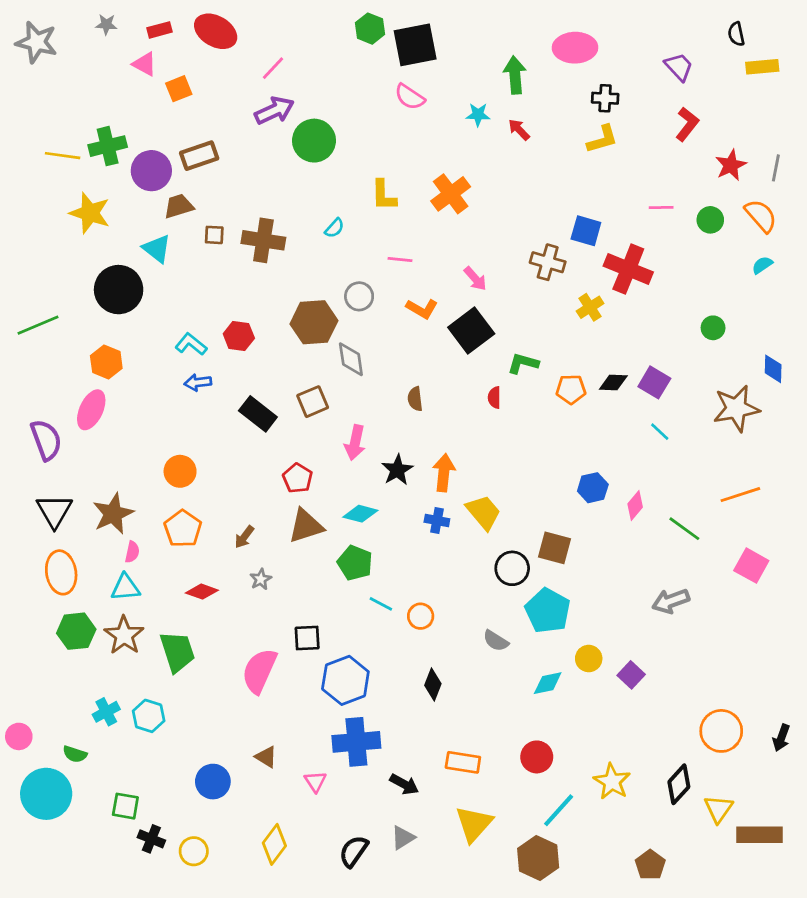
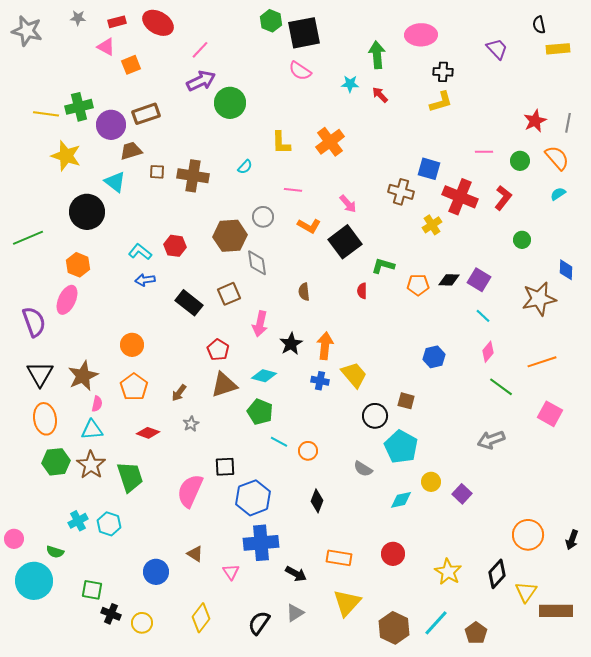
red L-shape: (687, 124) -> (503, 198), moved
pink diamond: (635, 505) -> (488, 352), moved
brown square: (555, 548) -> (406, 401), size x0.7
cyan line: (559, 810) -> (436, 623), moved

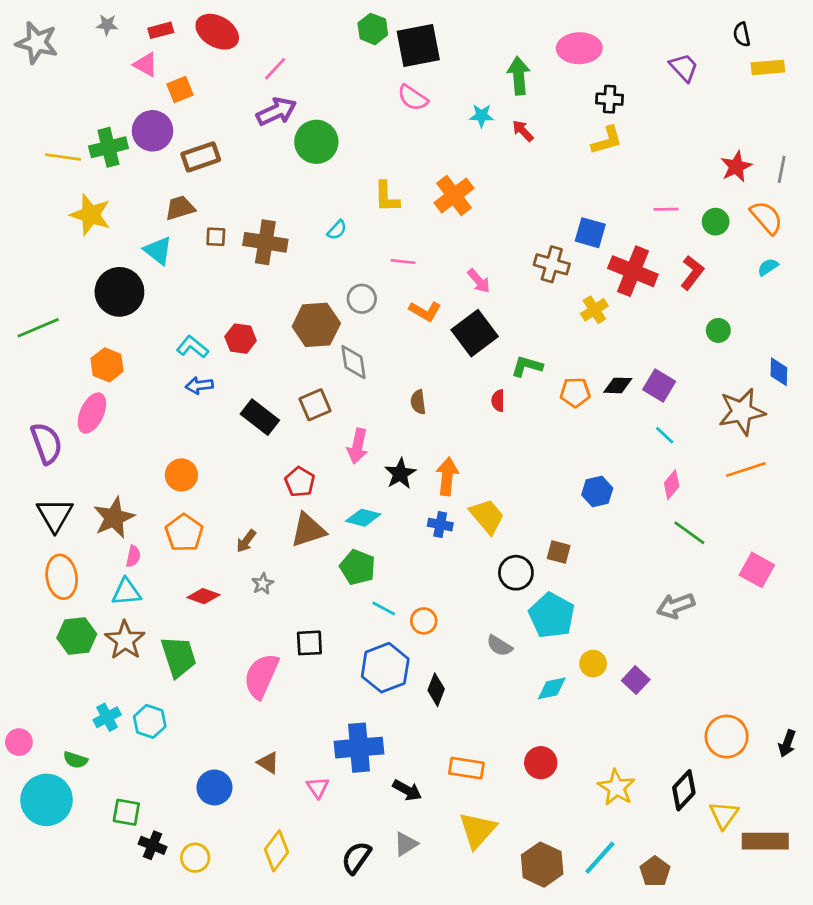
purple circle: (111, 125) -> (152, 131), moved
orange line: (542, 362) -> (746, 469), moved
blue hexagon: (253, 498) -> (385, 668), moved

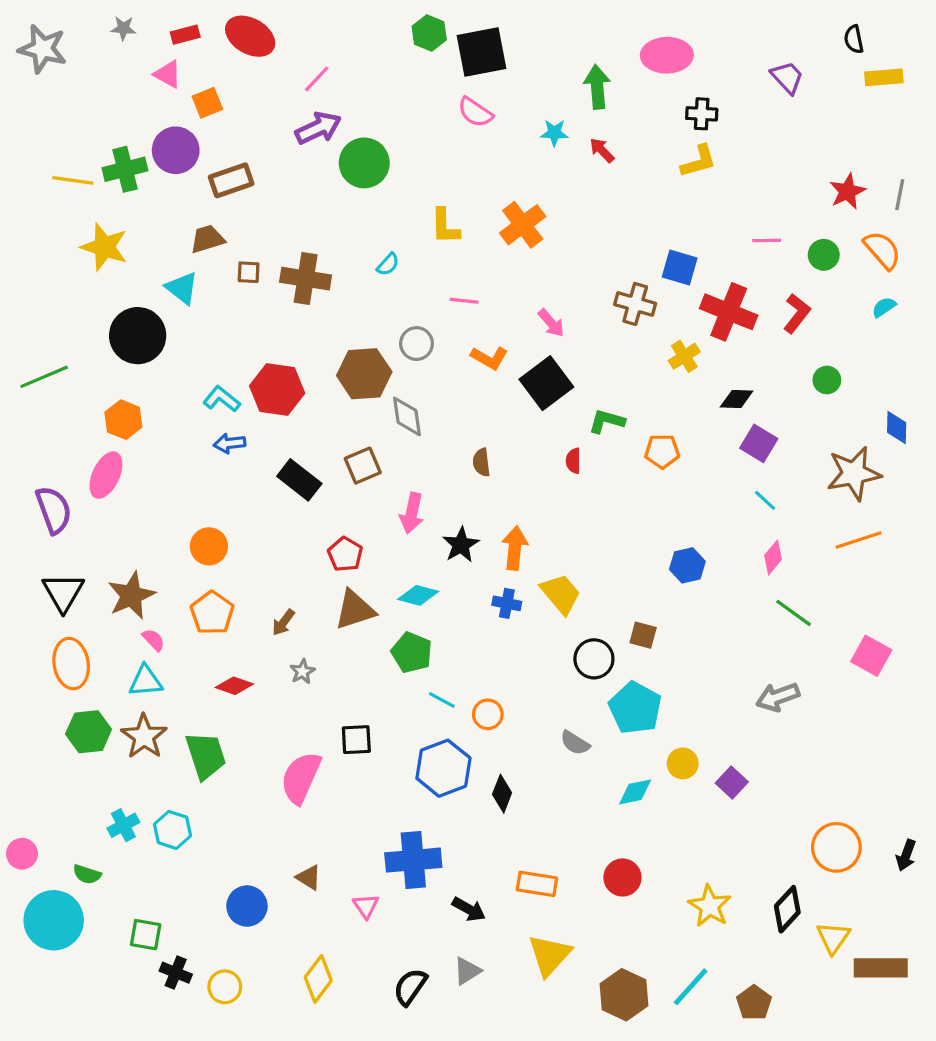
red hexagon: (241, 339) -> (277, 390), size x1.5
black diamond: (618, 385) -> (737, 399), moved
pink semicircle: (133, 556) -> (153, 640), turned -55

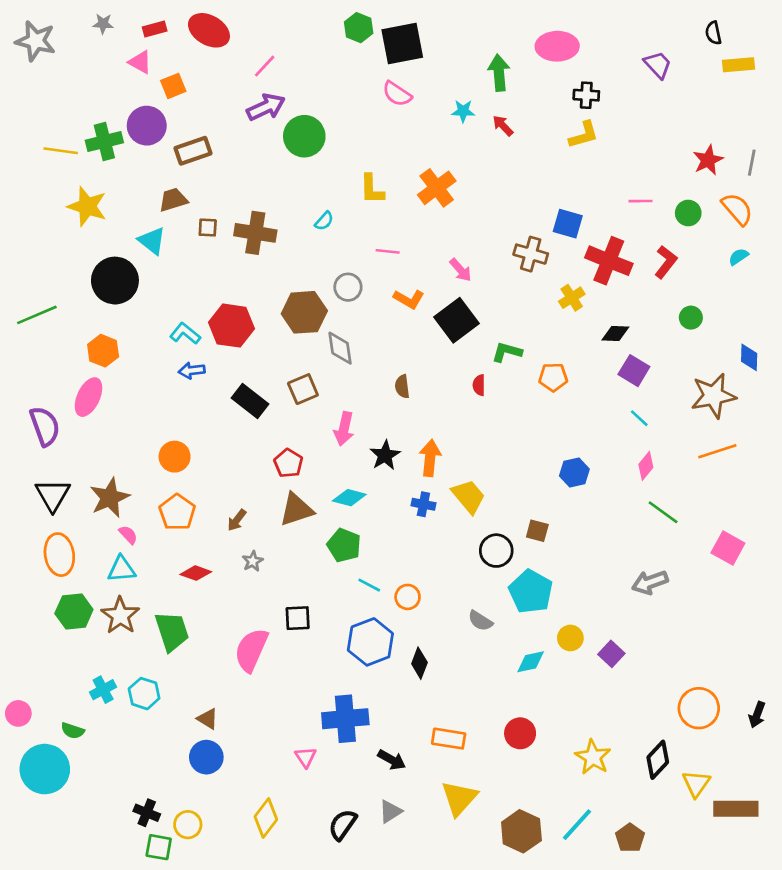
brown triangle: (309, 877) -> (208, 719), moved
green square: (146, 935) -> (159, 847), moved

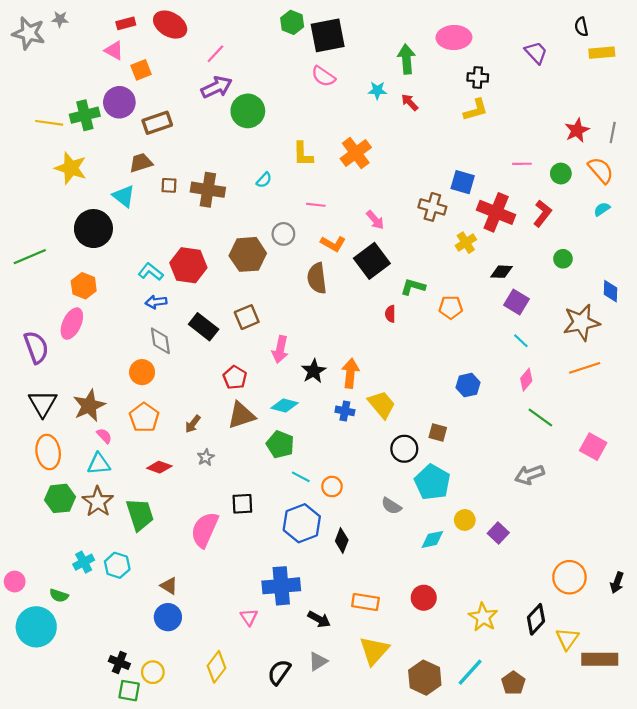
gray star: (103, 24) -> (60, 19), moved
gray diamond: (340, 348) -> (160, 341), moved
brown semicircle: (402, 386) -> (317, 278), moved, size x1.6

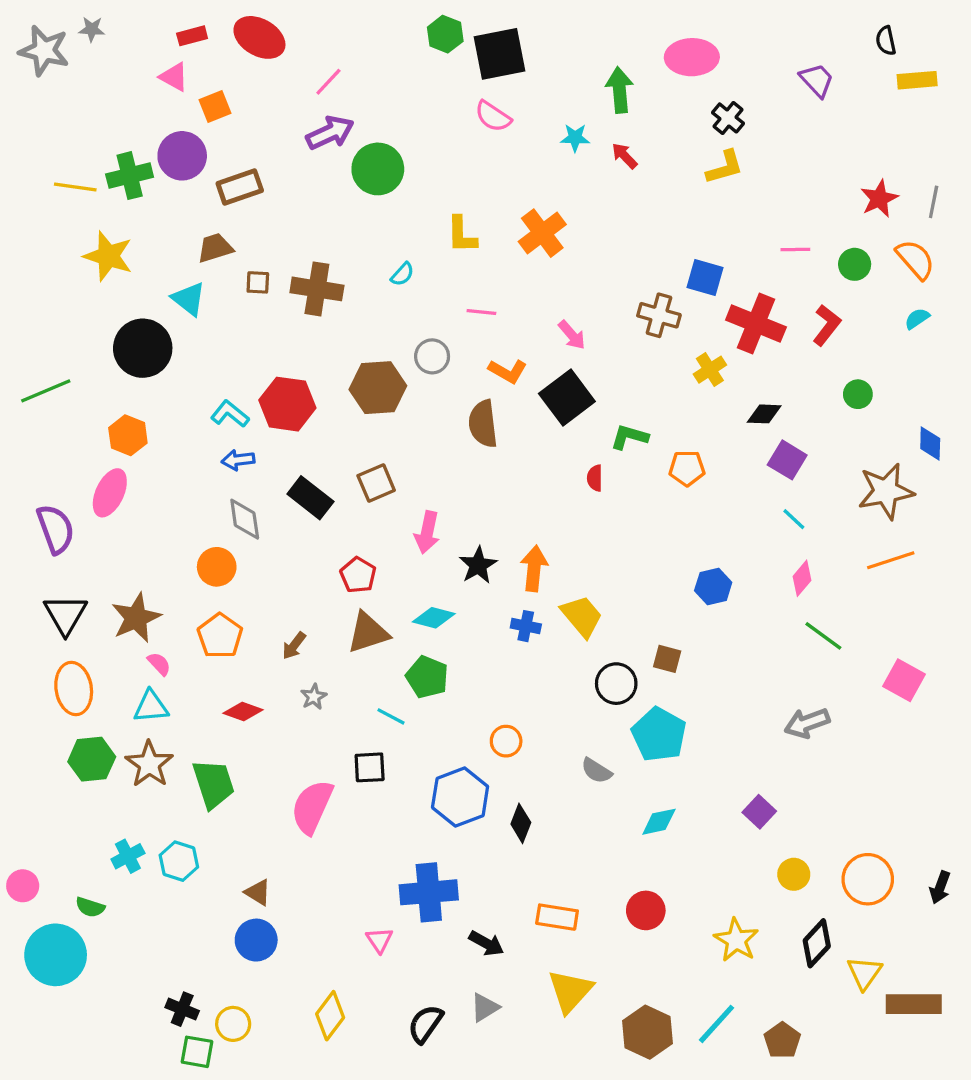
black cross: (478, 77) -> (728, 118), turned 36
cyan line: (301, 477) -> (391, 716), moved
yellow circle: (465, 520) -> (794, 874), moved

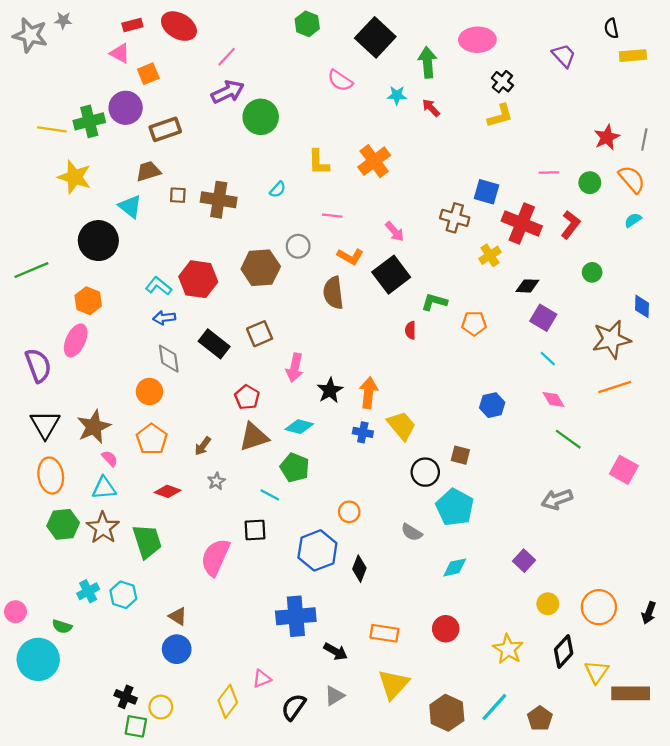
black square: (499, 54) -> (375, 37), moved, turned -36
pink diamond: (802, 578) -> (553, 399), turned -70
pink triangle: (379, 940) -> (262, 679), moved, turned 42

